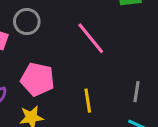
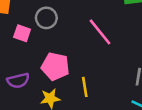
yellow line: (88, 101) -> (85, 87), moved

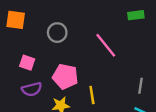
pink square: (22, 33) -> (27, 63), moved

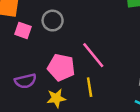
pink line: (106, 45) -> (93, 55), moved
pink square: (27, 63) -> (23, 30), moved

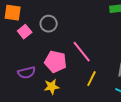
pink square: (23, 30) -> (25, 32), turned 32
yellow line: (90, 87) -> (92, 79), moved, turned 35

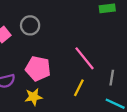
pink line: (82, 52) -> (85, 58), moved

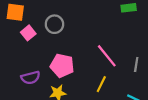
gray line: (112, 78) -> (136, 65), moved

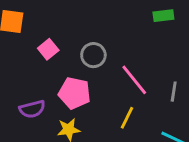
gray circle: (54, 24) -> (93, 55), moved
pink square: (28, 33) -> (48, 49), moved

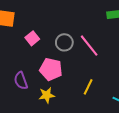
pink line: (134, 80) -> (89, 46), moved
purple semicircle: (32, 109) -> (21, 81), turned 84

